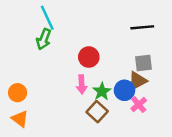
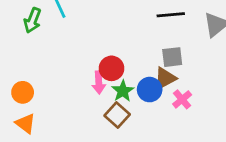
green arrow: (44, 39) -> (32, 20), moved
red circle: (89, 57) -> (112, 68), moved
pink cross: (139, 105) -> (182, 99), moved

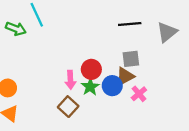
green arrow: (32, 20) -> (16, 29), turned -90
red circle: (112, 68) -> (91, 69), moved
brown square: (117, 115) -> (68, 107), moved

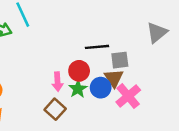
black line: (130, 24) -> (97, 47), moved
brown triangle: (125, 76) -> (114, 78), turned -36
pink cross: (139, 94) -> (128, 96), size x1.5

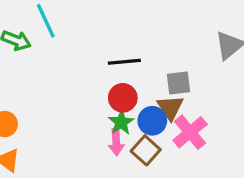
black line: (97, 47) -> (124, 62), moved
pink arrow: (58, 82) -> (116, 142), moved
brown square: (55, 109) -> (146, 150), moved

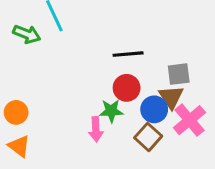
green star: (121, 122) -> (111, 111), moved, turned 30
pink arrow: (116, 142) -> (96, 129), moved

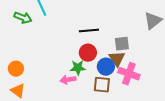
pink cross: (189, 120) -> (129, 74), turned -30
pink arrow: (96, 129) -> (68, 80), turned 84
brown square: (148, 137) -> (102, 85), turned -36

